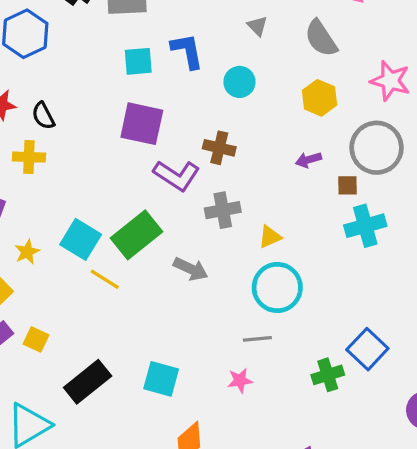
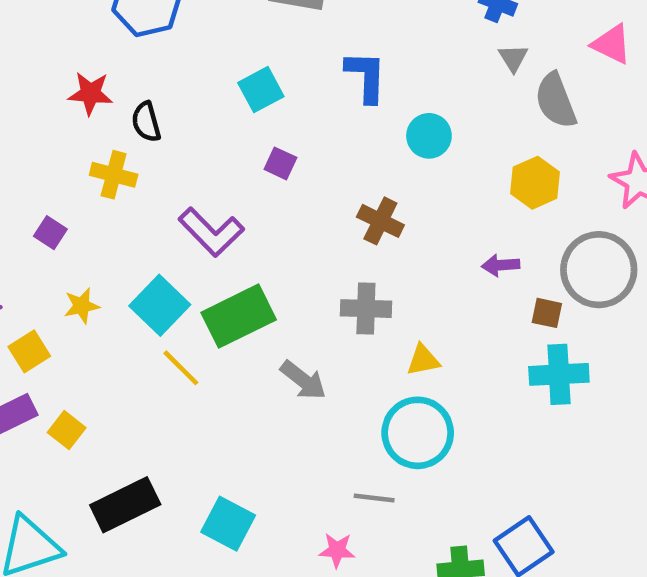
gray triangle: (257, 26) -> (513, 58), moved
cyan square: (138, 61) -> (261, 90), moved, turned -36
purple square: (142, 124) -> (280, 163), size x0.5
purple L-shape: (177, 175) -> (211, 232), moved

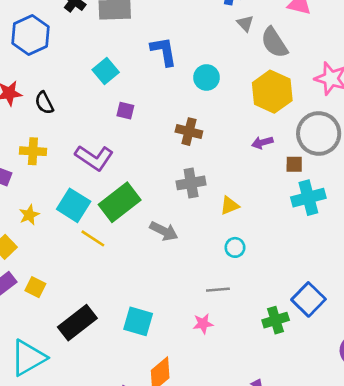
yellow cross: (114, 175) -> (33, 151), moved
yellow hexagon: (535, 183) -> (272, 92), size x1.4
cyan circle: (418, 433) -> (235, 247), size x0.5

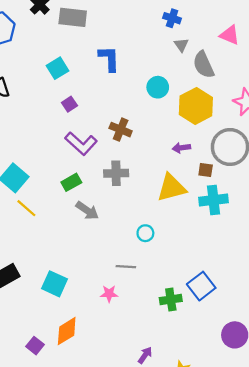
cyan circle: (207, 77) -> (158, 87), moved
purple square: (125, 111) -> (69, 104), turned 35
purple L-shape: (94, 158) -> (81, 143), moved
green rectangle: (120, 202) -> (71, 182), moved, size x0.6
yellow triangle: (230, 206) -> (171, 188), moved, size x1.8

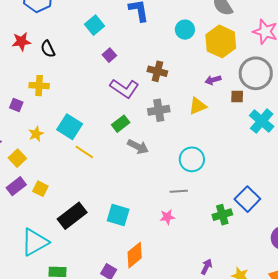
yellow triangle: (171, 188) -> (198, 106), moved, size x0.7
cyan cross: (213, 200) -> (262, 121), moved, turned -35
cyan circle: (145, 233) -> (192, 159), size x1.6

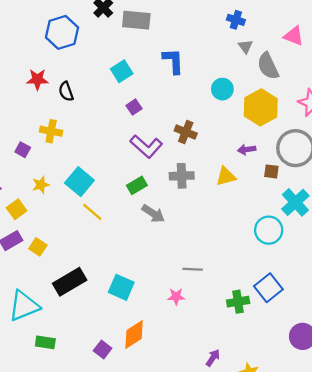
cyan circle: (192, 159) -> (269, 230), moved

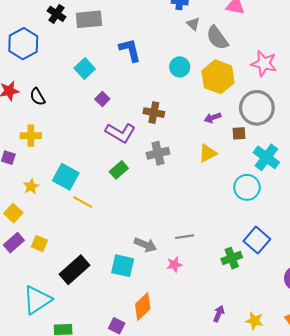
yellow triangle: (226, 176) -> (208, 153), moved
gray arrow: (153, 214) -> (145, 245), moved

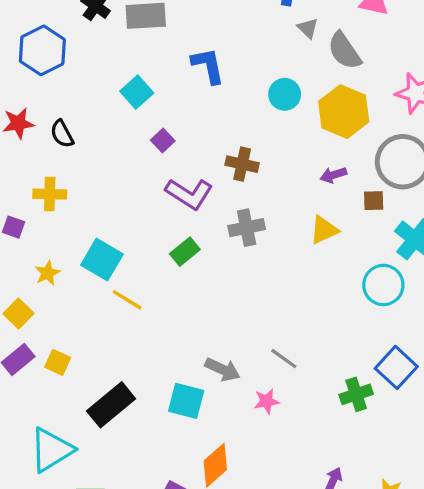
gray line: (185, 237) -> (284, 359), turned 42

